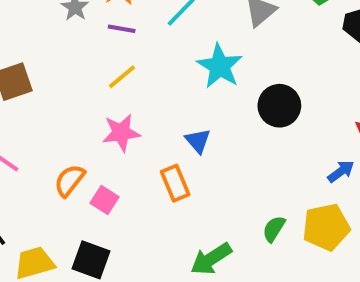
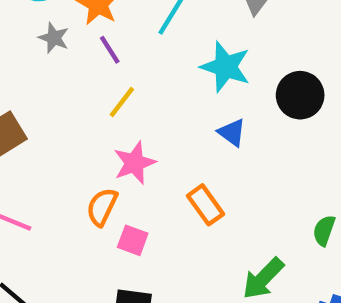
purple line: (122, 29) -> (110, 50), turned 60
blue triangle: (198, 141) -> (232, 133), moved
orange semicircle: (70, 180) -> (102, 207), moved

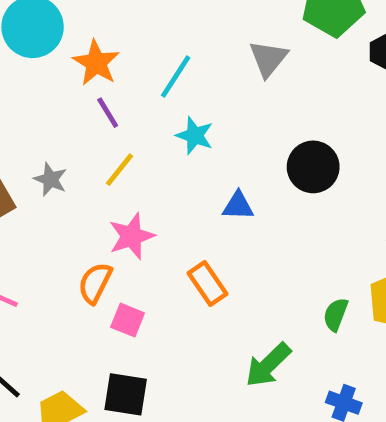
gray star: (54, 38) -> (50, 179), moved
cyan star: (226, 67) -> (195, 136), moved, size x0.7
blue triangle: (232, 133) -> (238, 206), turned -36

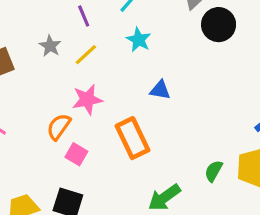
black circle: (313, 167) -> (219, 25), moved
gray star: (50, 179) -> (50, 46), moved
orange rectangle: (208, 283) -> (133, 138), size x1.4

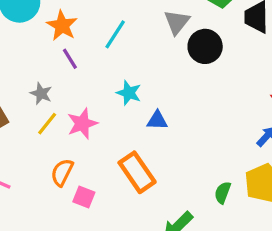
cyan star: (139, 40) -> (129, 93), moved
yellow line: (86, 55) -> (47, 124), moved
pink star: (87, 100) -> (82, 124), moved

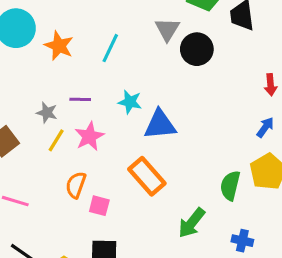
purple line: (70, 59) -> (80, 99), moved, turned -50
blue triangle: (157, 120) -> (160, 125), size x1.6
green semicircle: (223, 193) -> (230, 186), size x1.4

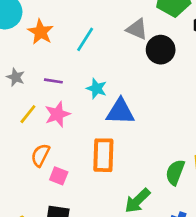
gray triangle: (167, 29) -> (137, 29), turned -45
gray star: (47, 113) -> (16, 77), moved
orange rectangle: (147, 176) -> (103, 155), turned 36

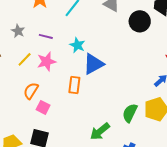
black circle: (161, 50) -> (140, 21), moved
blue triangle: (120, 112) -> (93, 64), turned -35
orange rectangle: (103, 155) -> (74, 85), moved, size x0.7

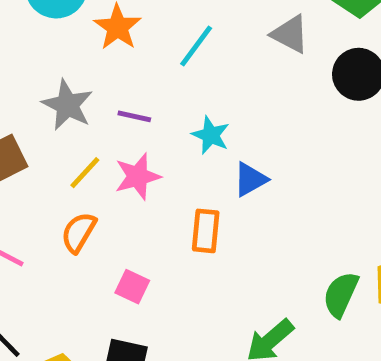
gray star: (18, 31) -> (67, 105), size x1.5
blue triangle: (93, 64) -> (250, 179), size x0.7
orange semicircle: (31, 91) -> (79, 232), moved

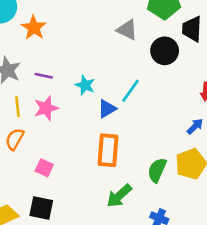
cyan line: (196, 46) -> (130, 91), moved
yellow line: (85, 173) -> (17, 107), turned -48
orange rectangle: (206, 231) -> (108, 150), moved, size x1.4

